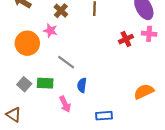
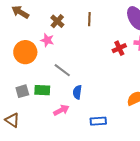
gray square: (24, 84) -> (22, 91), turned 32
pink arrow: (65, 104) -> (61, 110), turned -91

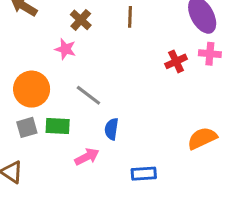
orange circle: (25, 52) -> (32, 89), moved

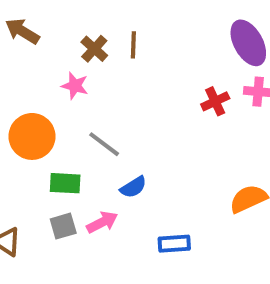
brown line: (130, 17) -> (133, 45), moved
gray square: (27, 127) -> (63, 226), moved
blue semicircle: (111, 129) -> (133, 187), turned -130

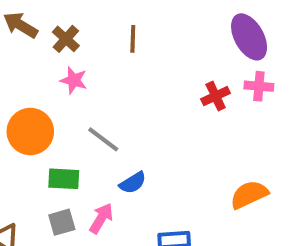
brown cross: (94, 49) -> (66, 39), moved
pink arrow: (102, 222) -> (101, 218), turned -32

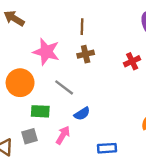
brown cross: (66, 39) -> (86, 54), moved, turned 35
pink star: (74, 80) -> (46, 52), size x1.6
gray square: (62, 222) -> (30, 136), moved

